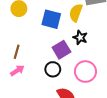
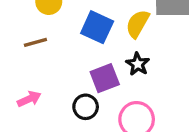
brown line: (17, 52) -> (35, 42), moved, turned 48

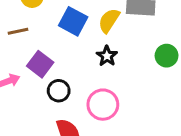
purple square: (105, 78) -> (40, 64), moved, turned -35

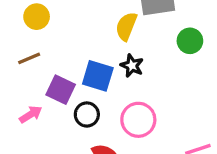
blue square: (73, 21) -> (98, 76), moved
green circle: (167, 56) -> (190, 41), moved

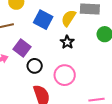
blue square: (98, 76) -> (43, 20), moved

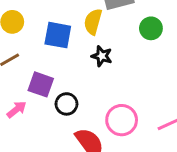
pink circle: (65, 75) -> (122, 120), moved

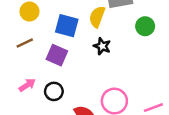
purple square: (41, 84) -> (57, 55), moved
black circle: (66, 104) -> (54, 91), moved

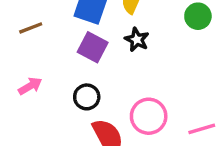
purple square: (57, 55) -> (93, 47), moved
black circle: (54, 91) -> (87, 97), moved

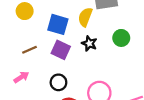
green circle: (198, 16) -> (121, 38), moved
brown line: (31, 28) -> (29, 50), moved

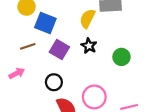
blue square: (58, 24) -> (45, 23), moved
green circle: (121, 38) -> (121, 57), moved

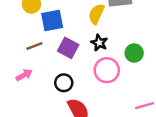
blue square: (45, 23) -> (52, 21), turned -30
pink circle: (94, 97) -> (107, 70), moved

